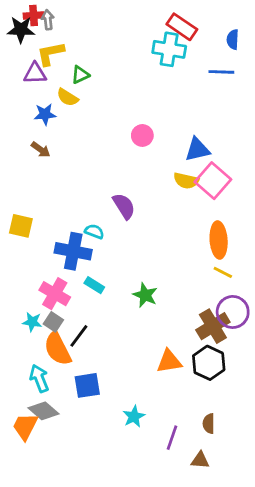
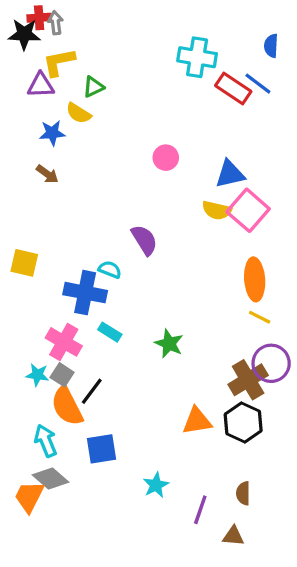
red rectangle: (182, 27) -> (233, 89), moved
blue line: (221, 72) -> (258, 84), turned 35

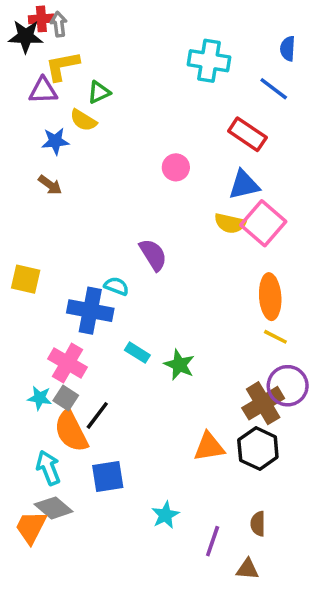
red rectangle: (233, 89) -> (247, 134), moved
cyan rectangle: (110, 332) -> (137, 353), moved

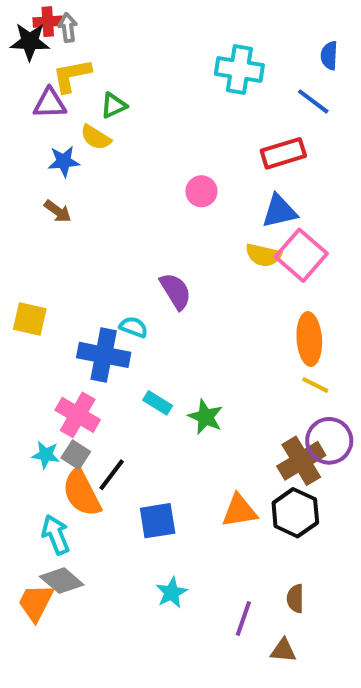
red rectangle: (247, 134) -> (283, 153), turned -51
blue square: (108, 477) -> (158, 521), moved
cyan star: (165, 515) -> (172, 593), moved

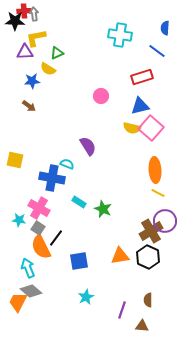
cyan star: (46, 455) -> (19, 220), moved

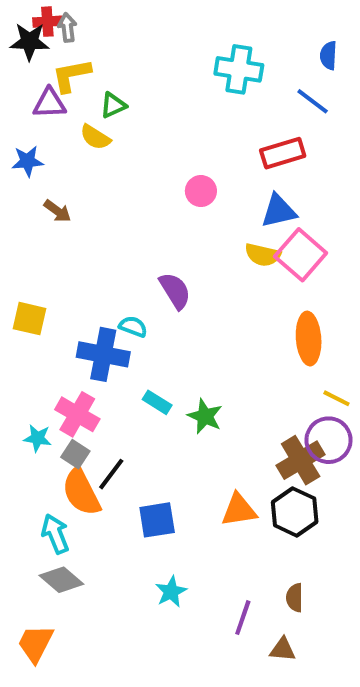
blue star: (32, 81) -> (28, 161), moved
yellow line: (158, 193) -> (336, 398), moved
orange trapezoid: (18, 302) -> (35, 643), moved

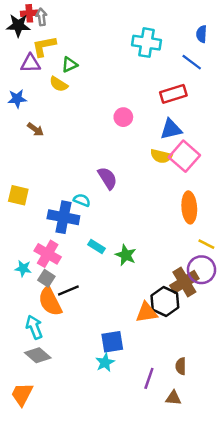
black line: (111, 474) -> (68, 290), turned 30
black hexagon: (295, 512) -> (165, 301), moved
blue square: (157, 520) -> (112, 342), moved

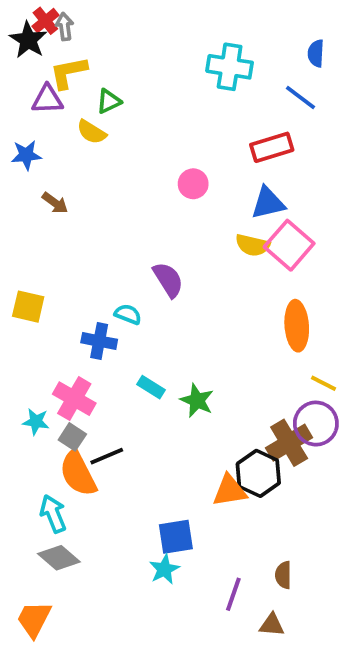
red cross: (29, 13) -> (45, 21), turned -35
black star: (18, 25) -> (28, 40), turned 30
blue cross: (63, 217) -> (99, 341), size x0.7

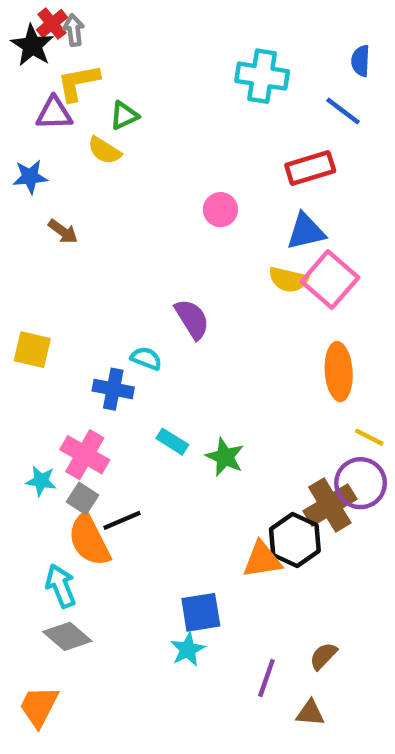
brown semicircle: (283, 575) -> (323, 656), turned 44

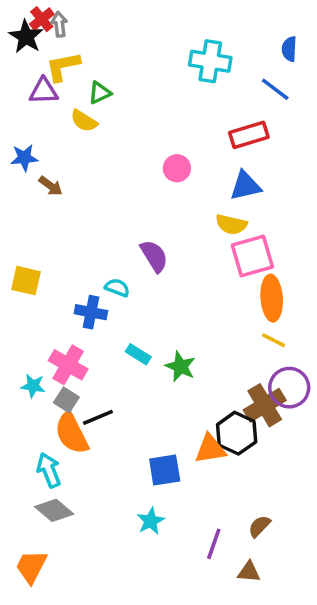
blue star: (30, 177) -> (24, 158), moved
pink square: (330, 280) -> (252, 256), moved, turned 33
yellow line: (369, 437) -> (273, 340), moved
blue square: (201, 612) -> (165, 470), moved

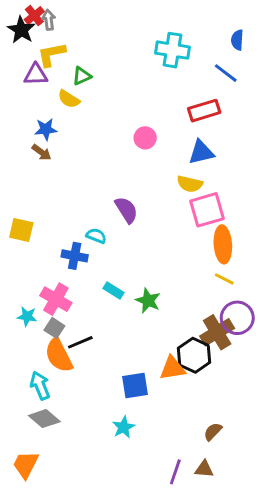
blue star: (24, 158) -> (46, 129), moved
purple line: (214, 544) -> (175, 472), moved

